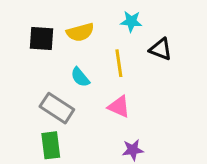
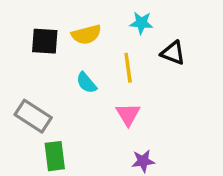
pink triangle: (119, 107) -> (128, 114), turned 35
gray rectangle: (57, 108) -> (33, 116), moved

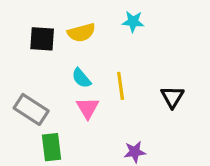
black triangle: (173, 53) -> (172, 97), moved, turned 40
yellow line: (128, 68) -> (121, 86), moved
pink triangle: (128, 114) -> (88, 108), moved

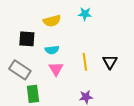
black square: (42, 39) -> (27, 39), moved
cyan semicircle: (81, 78) -> (52, 50), turned -56
yellow line: (121, 86) -> (85, 62), moved

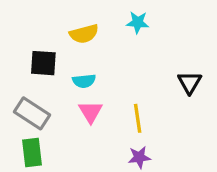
yellow line: (85, 62) -> (138, 118), moved
black triangle: (110, 62) -> (190, 83), moved
green rectangle: (33, 94) -> (32, 152), moved

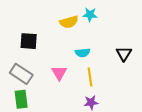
yellow semicircle: (84, 34) -> (69, 22), moved
cyan semicircle: (84, 81) -> (83, 53), moved

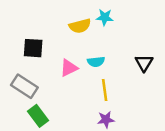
pink triangle: (59, 73) -> (69, 68), moved, turned 35
green rectangle: (21, 99) -> (38, 116), moved, turned -30

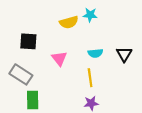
cyan semicircle: (96, 62) -> (95, 53), moved
pink triangle: (69, 68) -> (59, 58), turned -42
green rectangle: (38, 116) -> (33, 100), turned 36

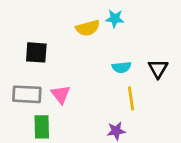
pink triangle: (59, 58) -> (61, 94), moved
gray rectangle: (21, 74) -> (27, 94), turned -30
yellow line: (90, 78) -> (131, 98), moved

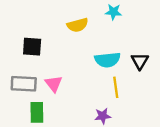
cyan star: (115, 19) -> (113, 12), moved
cyan semicircle: (122, 67) -> (107, 60), size x1.5

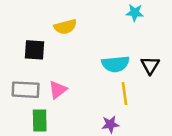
cyan star: (113, 12) -> (135, 13), moved
yellow semicircle: (78, 25) -> (65, 27), moved
pink triangle: (54, 84) -> (58, 90), turned 30

